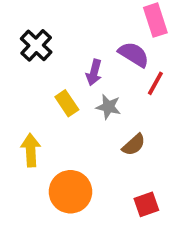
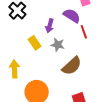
red line: (155, 83) -> (84, 32), turned -48
brown semicircle: (134, 145) -> (72, 66), size x1.5

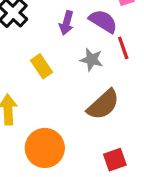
purple arrow: (50, 26) -> (66, 23), moved
gray star: (58, 45) -> (92, 60), moved

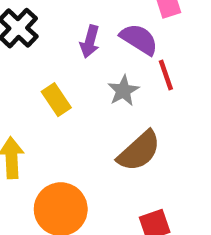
gray star: (92, 60) -> (123, 91), turned 30

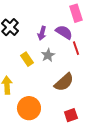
gray star: (123, 91) -> (48, 55), moved

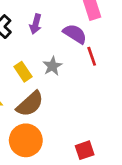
purple arrow: (42, 33) -> (36, 24), moved
brown semicircle: (64, 82) -> (30, 104), moved

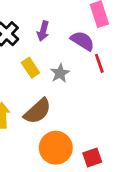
yellow rectangle: (23, 72) -> (30, 68), moved
orange circle: (26, 140) -> (56, 148), moved

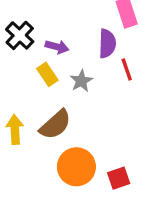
purple arrow: (43, 31) -> (57, 47), moved, turned -90
purple semicircle: (82, 41) -> (107, 44), turned 60

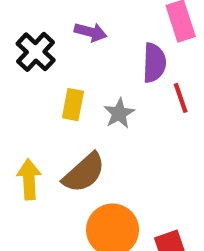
purple arrow: (57, 47) -> (91, 32), moved
yellow rectangle: (47, 74) -> (73, 105), turned 45

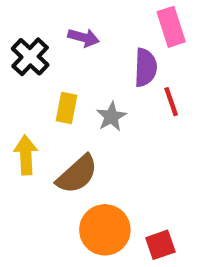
yellow arrow: (29, 179) -> (26, 155), moved

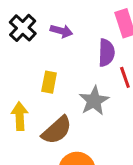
black cross: (30, 57) -> (23, 28), moved
gray star: (111, 117) -> (94, 101), moved, size x1.4

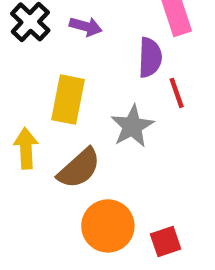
yellow rectangle: (49, 82) -> (68, 100), size x1.5

